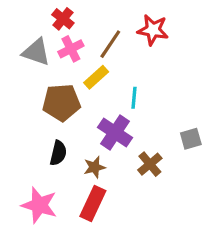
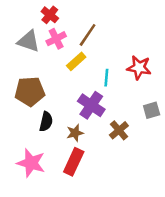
red star: (153, 30) -> (139, 68), moved
brown pentagon: (61, 102) -> (30, 91), moved

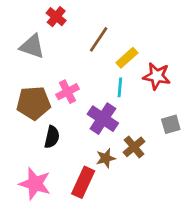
pink cross: (56, 39) -> (68, 92), moved
yellow rectangle: (76, 61) -> (127, 58), moved
brown star: (75, 133) -> (106, 158), moved

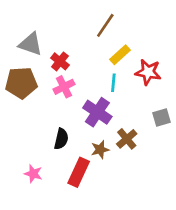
red cross: (56, 17) -> (60, 61), moved
brown line: (99, 39) -> (105, 25), moved
brown pentagon: (34, 103) -> (21, 83), moved
black semicircle: (52, 137) -> (61, 139), moved
pink star: (35, 184) -> (33, 174), size x0.6

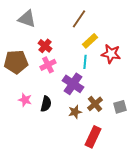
gray triangle: (31, 44) -> (27, 19), moved
gray square: (161, 118) -> (120, 107), moved
red rectangle: (79, 172) -> (93, 137), moved
pink star: (33, 174) -> (25, 100), moved

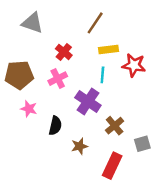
yellow rectangle: (90, 41) -> (109, 50), turned 35
red cross: (45, 46) -> (64, 52), moved
pink star: (25, 100) -> (29, 109), moved
gray square: (120, 107) -> (142, 144), moved
brown star: (75, 112) -> (80, 146), moved

